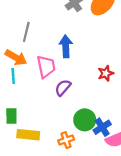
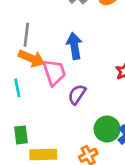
orange arrow: (16, 57) -> (32, 58), moved

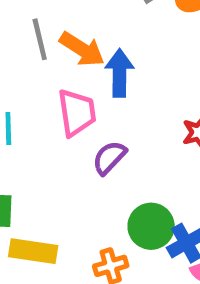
gray line: (26, 35) -> (40, 39), turned -30
orange arrow: (32, 58) -> (82, 49), moved

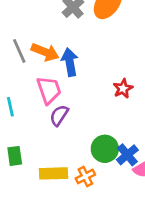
purple semicircle: (109, 158) -> (59, 115), moved
yellow rectangle: (33, 251) -> (53, 173), moved

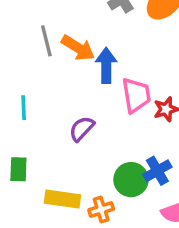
pink trapezoid: (49, 90) -> (136, 95), moved
blue cross: (127, 155) -> (157, 171), moved

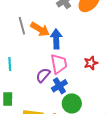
pink trapezoid: (136, 95) -> (59, 64), moved
blue cross: (157, 171) -> (59, 86), moved

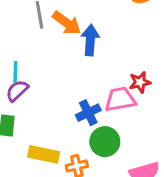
pink trapezoid: (59, 64) -> (120, 99), moved, turned -95
purple semicircle: (43, 75) -> (17, 91), moved

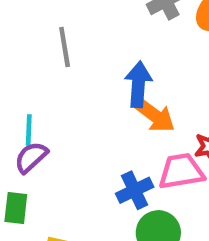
orange arrow: (67, 23) -> (154, 115), moved

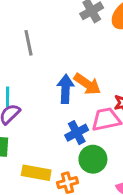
blue arrow: (138, 84) -> (66, 89), moved

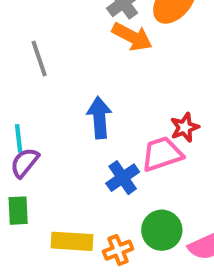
orange arrow: (87, 84) -> (132, 37), moved
green circle: (93, 159) -> (162, 230), moved

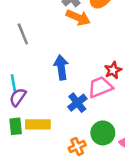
yellow rectangle: (72, 241) -> (38, 124), moved

